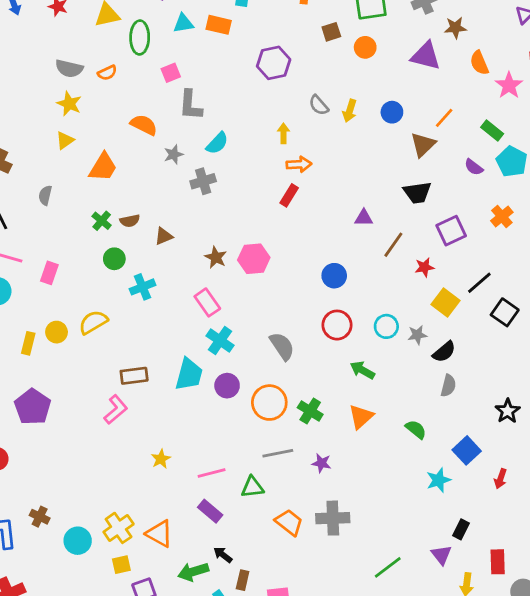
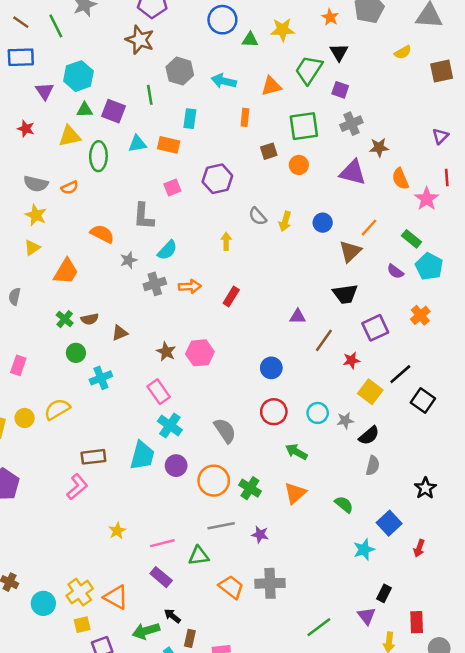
pink square: (171, 73) -> (172, 188), moved
orange arrow: (299, 164) -> (190, 286), moved

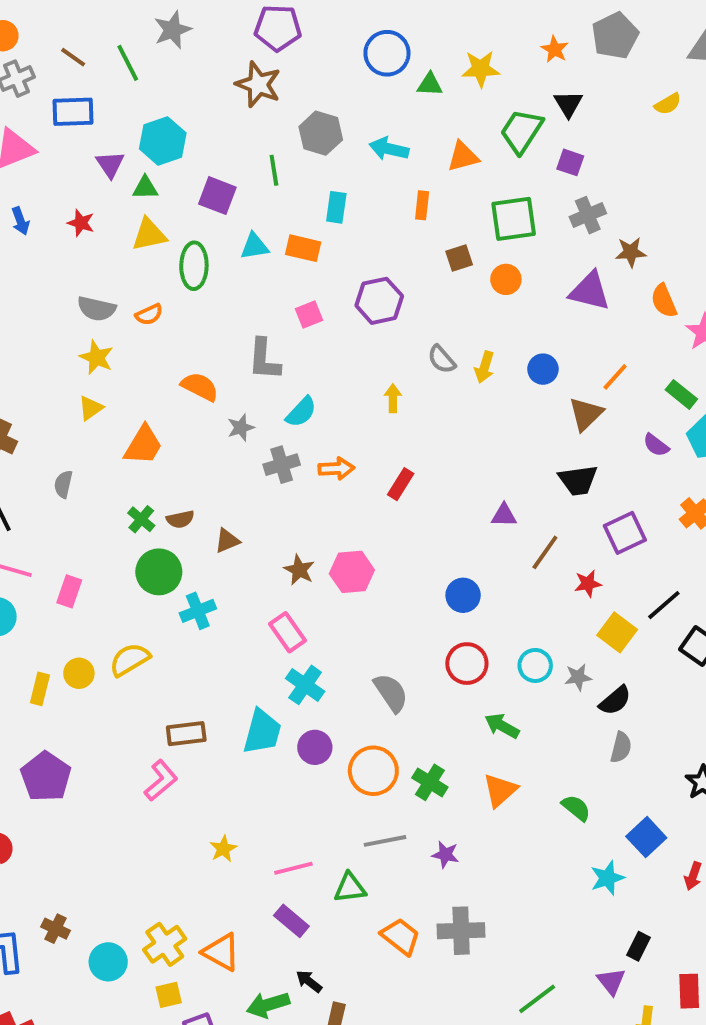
green triangle: (85, 110) -> (145, 188), moved
green circle: (76, 353) -> (159, 572), size x1.5

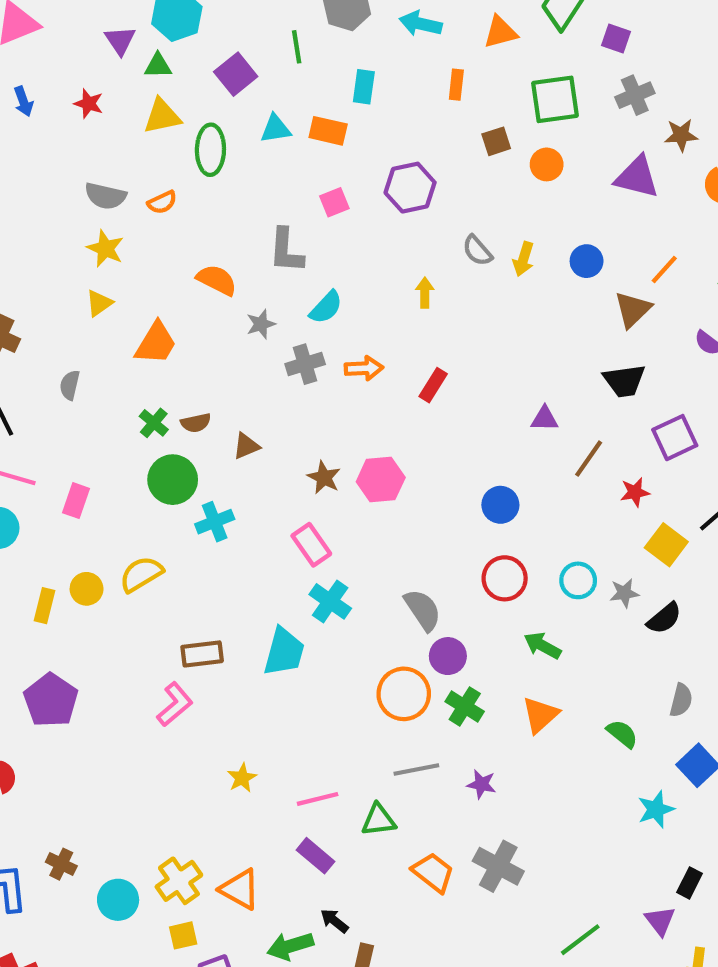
purple square: (217, 196) -> (236, 74), turned 30
purple circle: (315, 747) -> (448, 656), moved
gray semicircle: (621, 747) -> (681, 700), moved
gray cross: (461, 931) -> (498, 866), turned 30

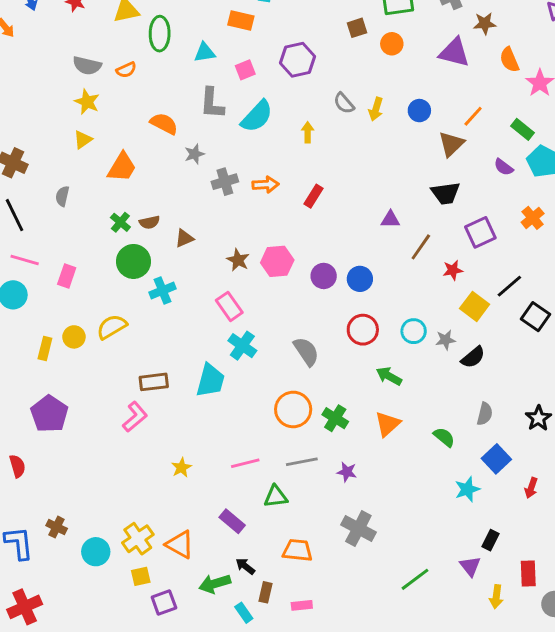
cyan triangle: (276, 129) -> (205, 52), moved
cyan semicircle: (326, 307) -> (257, 116), moved, size x1.4
purple circle: (448, 656) -> (324, 276), moved
pink line: (318, 799) -> (245, 463), moved
orange trapezoid: (433, 872) -> (297, 550), moved, turned -32

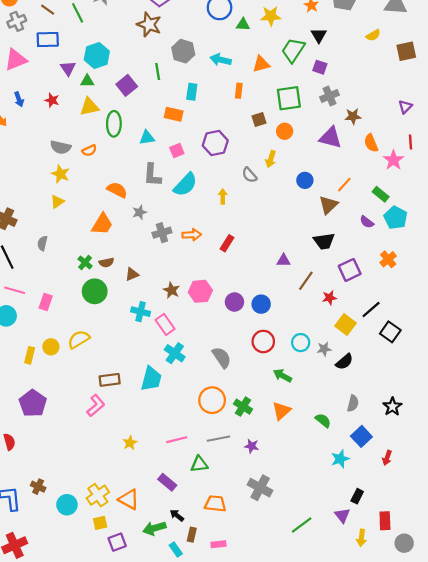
yellow arrow: (376, 109) -> (271, 159), moved
orange trapezoid: (122, 167) -> (102, 224), moved
cyan cross: (163, 290) -> (141, 312), moved, turned 36

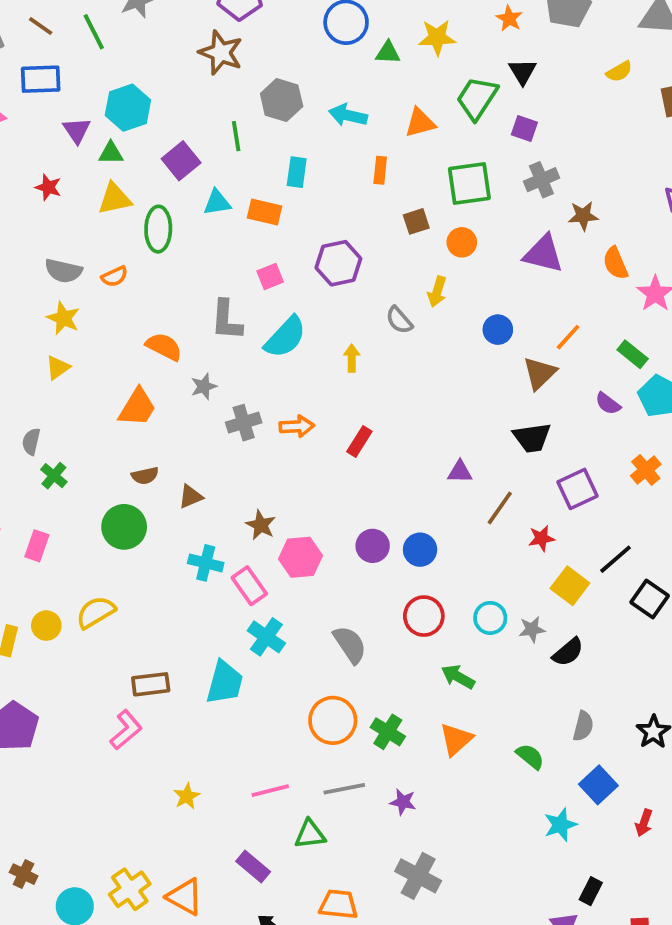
cyan triangle: (147, 138) -> (217, 202), moved
green cross: (85, 263) -> (54, 476), moved
pink hexagon: (200, 291) -> (301, 557), moved

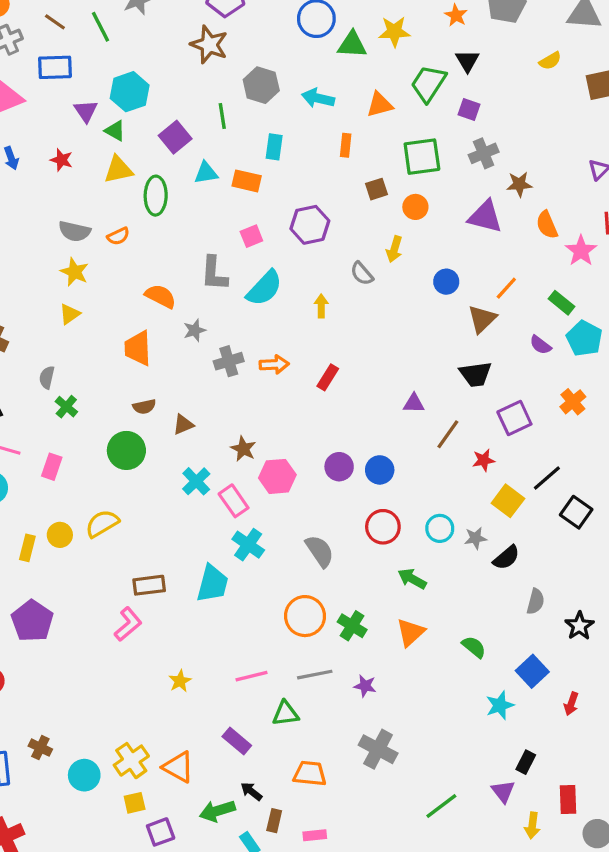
green triangle: (388, 53) -> (352, 45), size x1.4
green triangle: (111, 153) -> (115, 131), turned 30
orange trapezoid: (137, 407) -> (138, 348), turned 147
cyan cross: (206, 563) -> (196, 481), turned 32
gray semicircle: (583, 726) -> (536, 601), moved

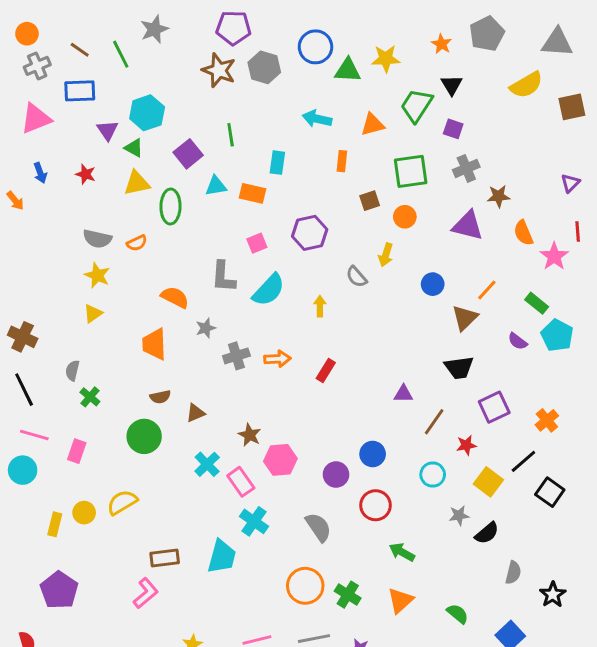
yellow semicircle: (550, 61) -> (526, 85), size x1.6
gray hexagon: (261, 85) -> (264, 67), moved
orange cross: (573, 402) -> (547, 420), moved
purple circle: (339, 467) -> (336, 475), moved
cyan circle: (440, 528) -> (433, 475), moved

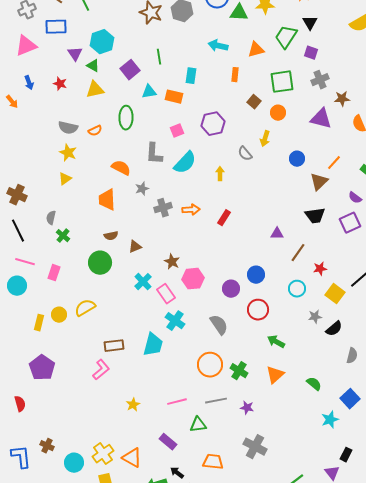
brown square: (370, 201) -> (254, 102), turned -32
green ellipse: (171, 207) -> (126, 118), moved
purple square: (494, 407) -> (350, 223), moved

